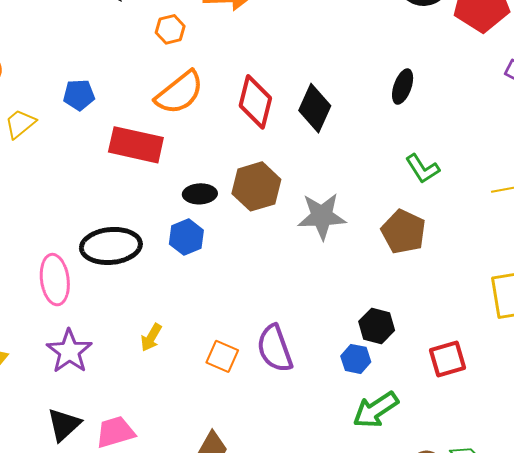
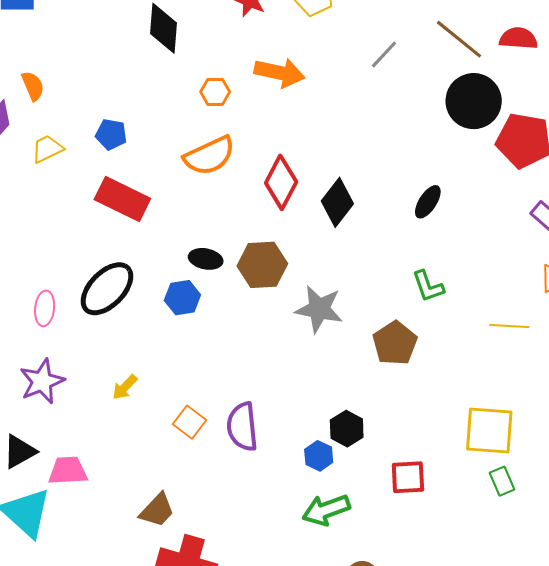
red rectangle: (136, 145) -> (122, 199), moved
black ellipse: (111, 246) -> (107, 289), turned -54
pink ellipse: (55, 280) -> (45, 308), size x0.7

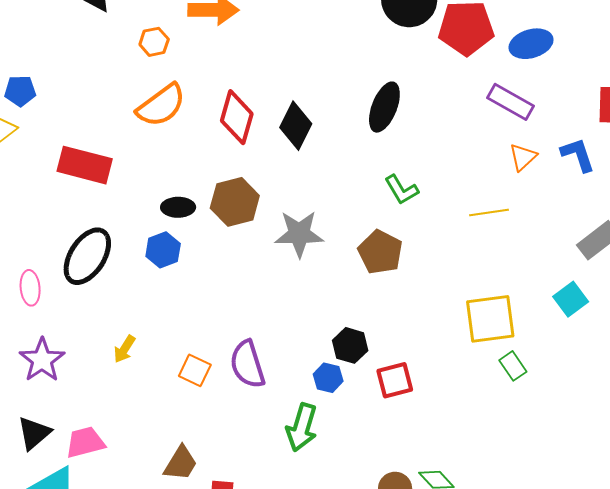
blue pentagon: (111, 134) -> (20, 91), moved
black ellipse: (428, 202) -> (384, 107), size x1.4
red square: (408, 477) -> (395, 380), moved
green arrow: (326, 510) -> (302, 427), moved, turned -42

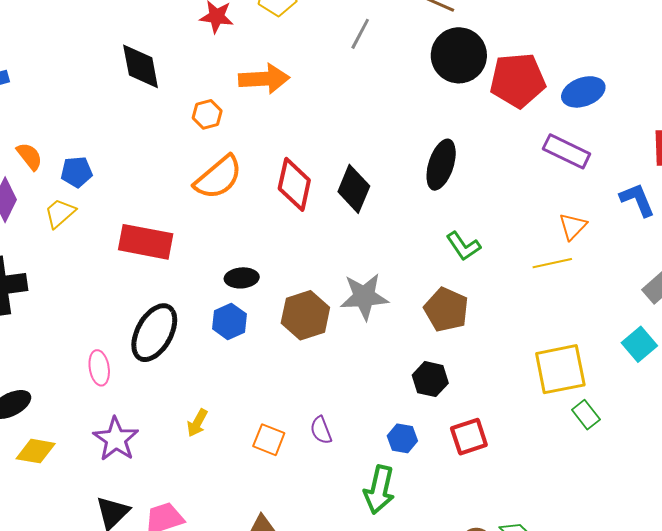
orange triangle: (523, 157) -> (573, 226), moved
brown hexagon: (235, 202) -> (305, 315), moved
black hexagon: (350, 345) -> (430, 379), moved
purple semicircle: (247, 364) -> (321, 430), size x0.6

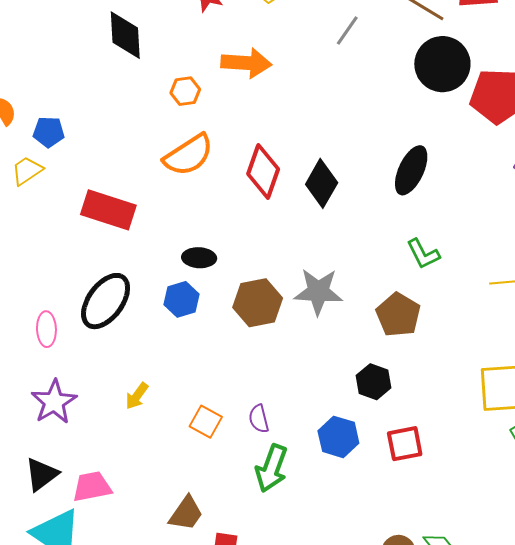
blue hexagon: (402, 438) -> (338, 437), size x1.4
green arrow: (379, 490) -> (271, 468), moved

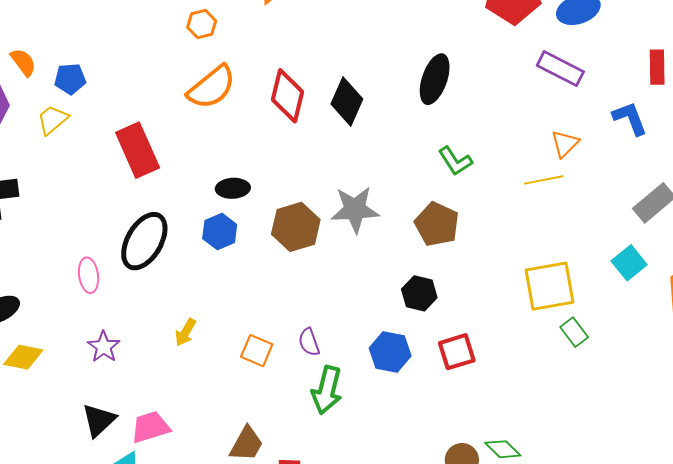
red rectangle: (108, 210) -> (138, 150), turned 54
purple star: (54, 402) -> (104, 347), size x0.7

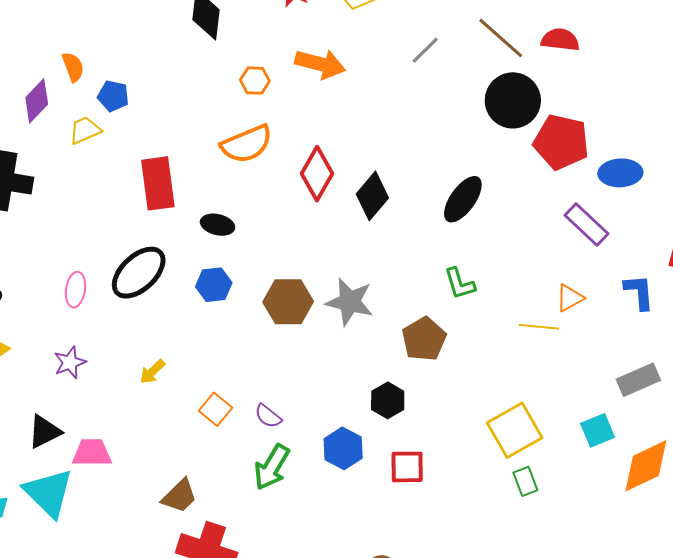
black ellipse: (233, 188) -> (218, 225), moved
yellow square: (550, 286) -> (515, 430), turned -36
purple semicircle: (309, 342) -> (268, 416), turned -48

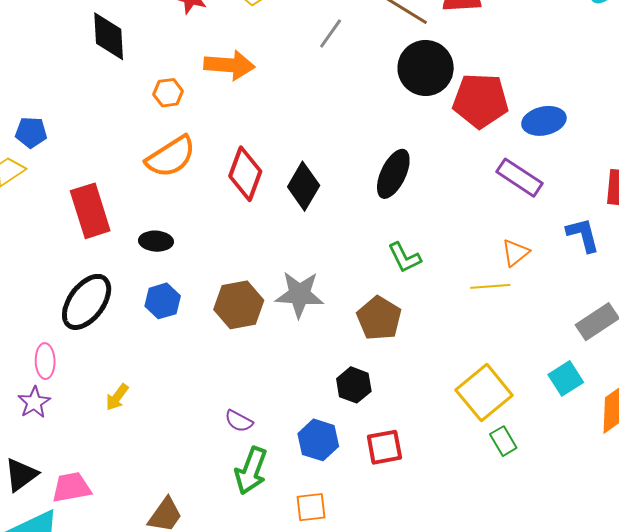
pink ellipse: (76, 290) -> (45, 361), moved
orange square: (216, 409) -> (311, 507), moved, turned -36

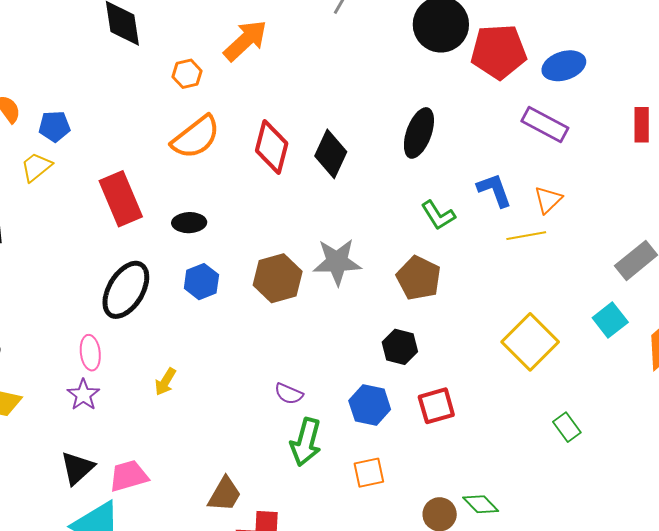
orange arrow: (229, 65) -> (245, 40), turned -42
blue L-shape: (583, 235) -> (494, 190), moved
green rectangle: (503, 441) -> (567, 427), moved

